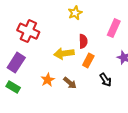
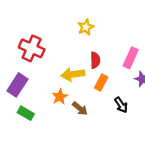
pink rectangle: (114, 28) -> (131, 58), moved
orange star: (48, 80) -> (60, 97), moved
green rectangle: (13, 87) -> (26, 113), moved

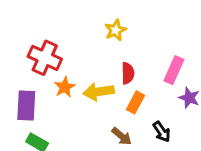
purple rectangle: (17, 85) -> (26, 105), turned -30
orange star: (60, 97) -> (65, 87), moved
brown arrow: (80, 108) -> (122, 136), moved

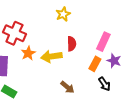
orange rectangle: (135, 102) -> (95, 64), moved
black arrow: (162, 132) -> (104, 84), moved

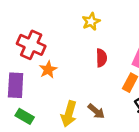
yellow arrow: (51, 56) -> (69, 114), moved, turned -66

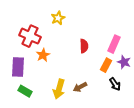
yellow star: (91, 21) -> (58, 18), moved
brown arrow: (96, 111) -> (80, 87), turned 112

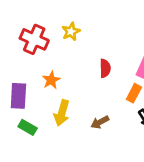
red cross: (30, 36) -> (34, 39), moved
yellow arrow: (59, 89) -> (62, 113), moved

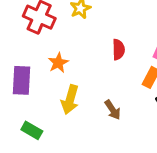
brown arrow: (100, 122) -> (113, 110), turned -96
green rectangle: (28, 127) -> (32, 130), moved

